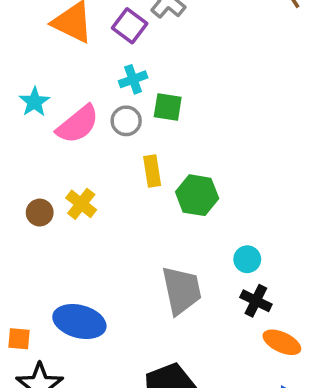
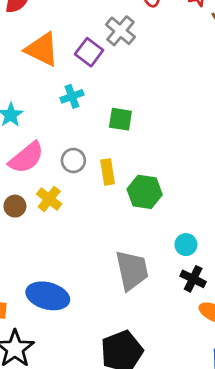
cyan cross: (133, 79) -> (72, 96), moved
gray circle: (126, 121) -> (73, 161), moved
pink semicircle: (78, 124) -> (26, 158), moved

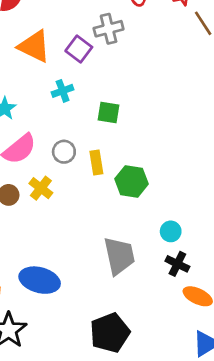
gray cross: (120, 31) -> (109, 29), turned 36

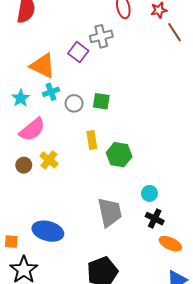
orange triangle: (34, 46) -> (43, 66), moved
cyan cross: (63, 91) -> (51, 92), moved
gray circle: (64, 152) -> (74, 103), moved

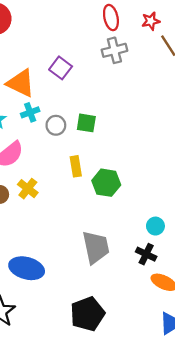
gray cross: (101, 36) -> (114, 50), moved
cyan circle: (149, 193) -> (155, 226), moved

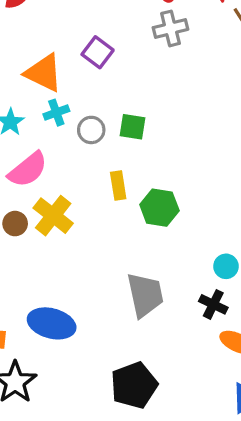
yellow cross: (28, 189) -> (53, 216), size x1.4

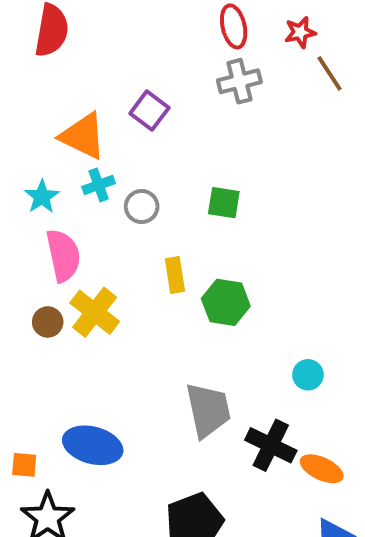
green square: (132, 127) -> (224, 203), moved
pink semicircle: (28, 170) -> (63, 255), turned -63
black cross: (213, 304) -> (271, 445), moved, size x1.4

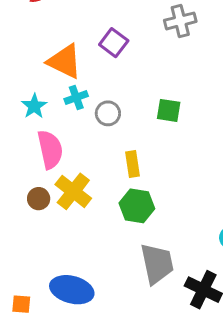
green hexagon: (226, 302) -> (137, 206), moved

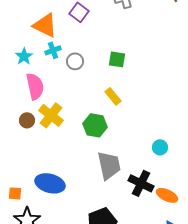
yellow rectangle: (133, 164) -> (113, 96), moved, turned -30

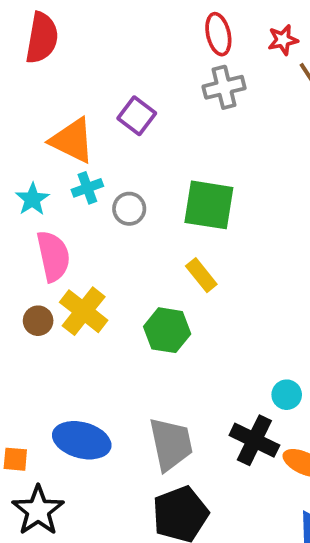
green square: (117, 59) -> (209, 205), size x1.6
cyan circle: (160, 147) -> (287, 395), moved
gray trapezoid: (109, 165) -> (171, 444), moved

